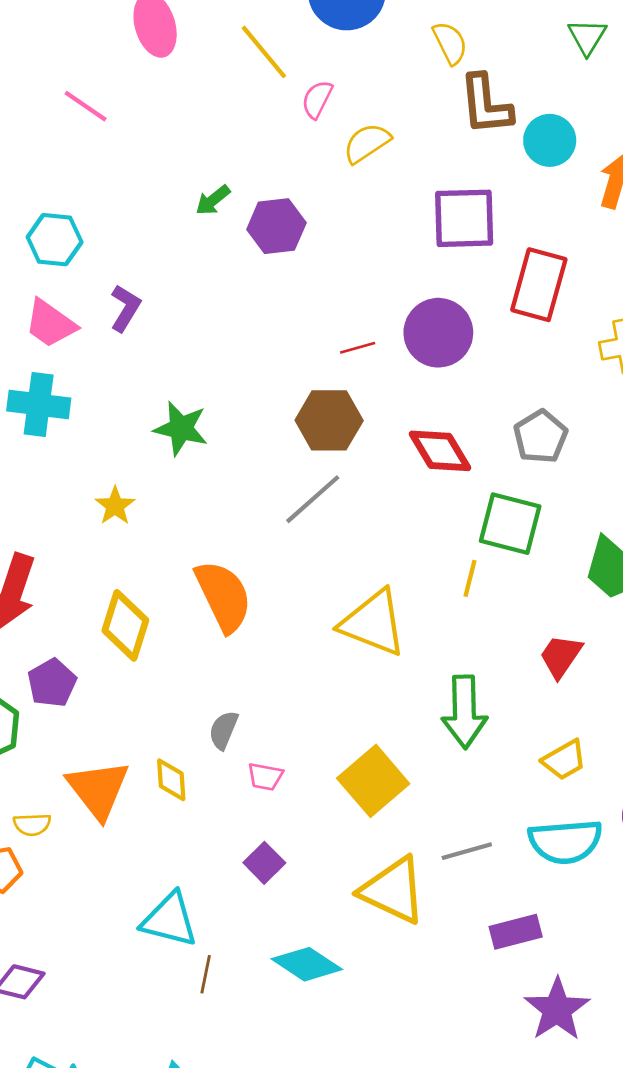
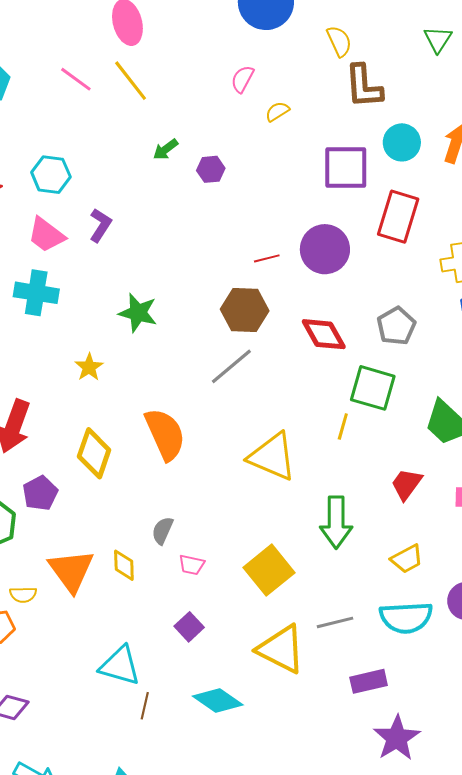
yellow line: (264, 52) -> (131, 81), moved
cyan circle: (550, 140) -> (402, 142), moved
yellow semicircle: (367, 143) -> (277, 111), size x0.7
purple hexagon: (276, 226) -> (211, 169), size x0.7

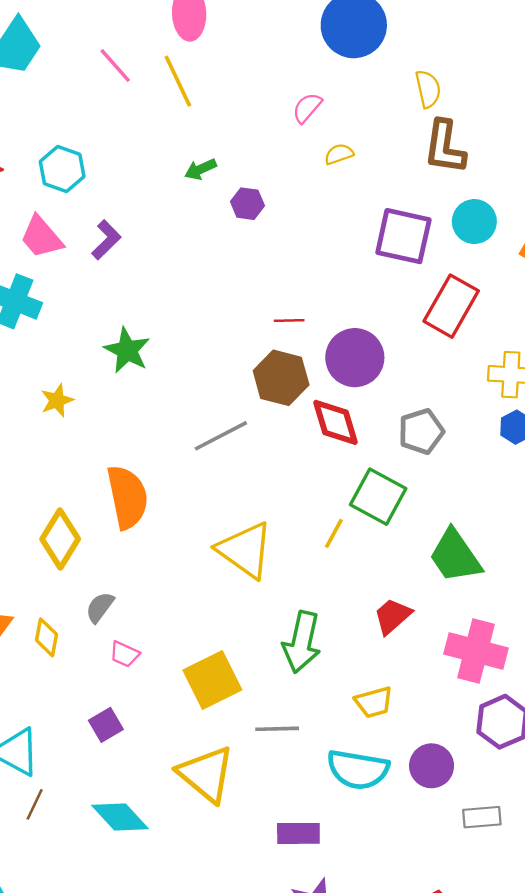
purple circle: (325, 249) -> (355, 358), moved
brown hexagon: (245, 310) -> (281, 378), moved
yellow diamond: (94, 453) -> (60, 539), moved
gray line: (335, 622) -> (277, 729), moved

